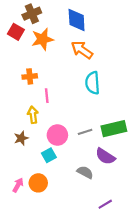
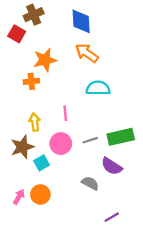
orange star: (42, 39) -> (45, 60), moved
cyan semicircle: (93, 83) -> (98, 88), turned 95
pink line: (47, 96) -> (65, 113), moved
brown star: (21, 138) -> (22, 147), size x1.5
cyan square: (49, 155) -> (42, 163), moved

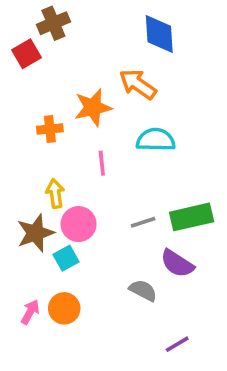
blue diamond: (81, 21) -> (159, 34), moved
red square: (17, 34) -> (27, 54), turned 30
orange star: (45, 60) -> (93, 107), moved
pink line: (65, 113) -> (102, 163), moved
pink circle: (61, 144) -> (79, 224), moved

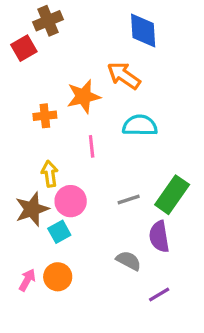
green rectangle: (192, 217) -> (172, 195), turned -42
purple semicircle: (177, 264) -> (159, 237), turned 48
purple line: (177, 344) -> (159, 294), moved

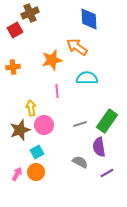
orange cross: (45, 116) -> (13, 67), moved
cyan square: (59, 232) -> (37, 152), moved
purple line: (159, 294) -> (107, 173), moved

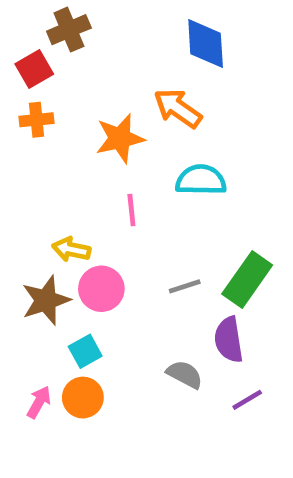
orange cross: (13, 67) -> (37, 120), moved
yellow arrow: (31, 108) -> (71, 249), turned -70

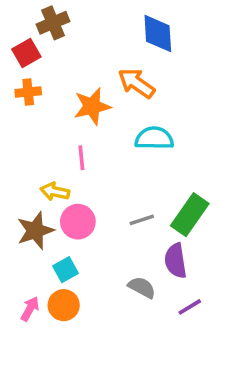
pink line: (131, 210) -> (81, 158), moved

